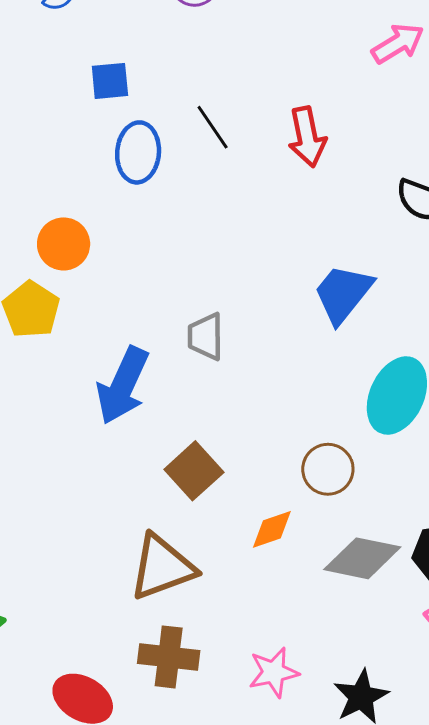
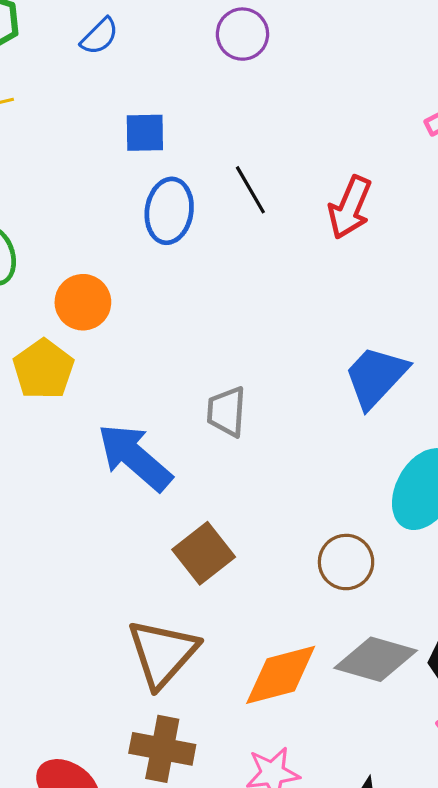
red arrow: (307, 137) -> (350, 207), turned 30
blue arrow: (123, 386) -> (135, 457), turned 102
orange diamond: (272, 529) -> (281, 675), moved, size x1.6
brown triangle: (162, 567) -> (162, 653), turned -32

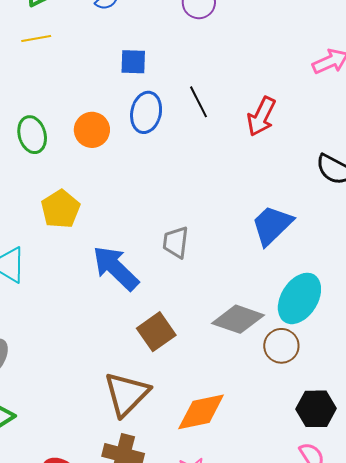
orange circle: (83, 302) -> (92, 130), moved
brown circle: (346, 562) -> (281, 346), moved
gray diamond: (376, 659) -> (238, 319), moved

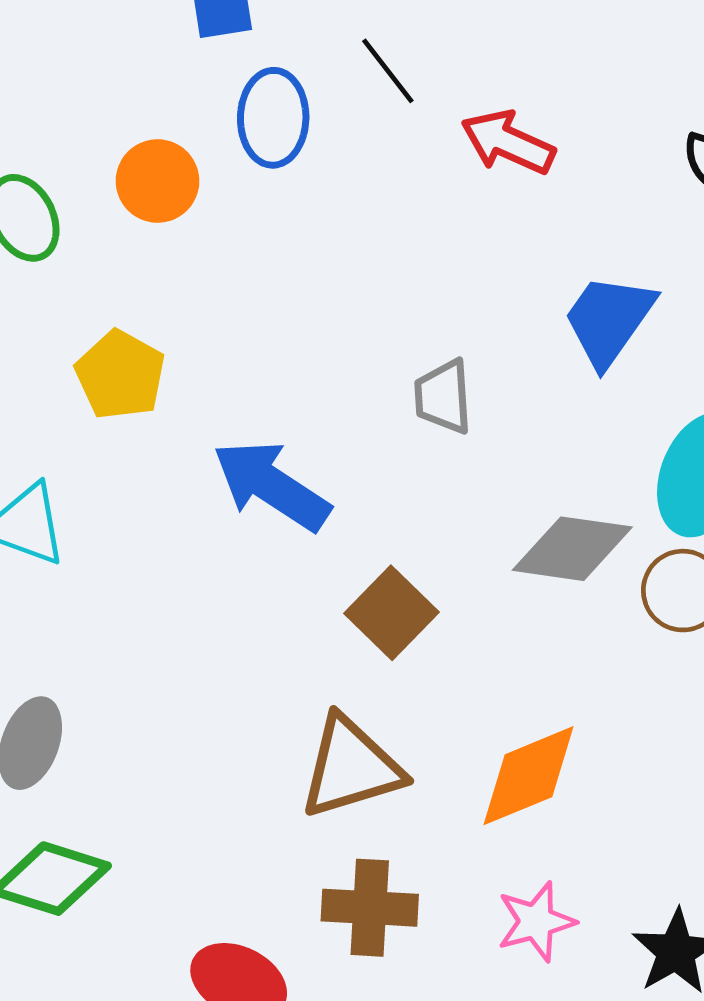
red arrow: (261, 116) -> (508, 142), moved, turned 99
gray trapezoid: (176, 242) -> (443, 397), moved
brown triangle: (127, 394) -> (351, 767), turned 39

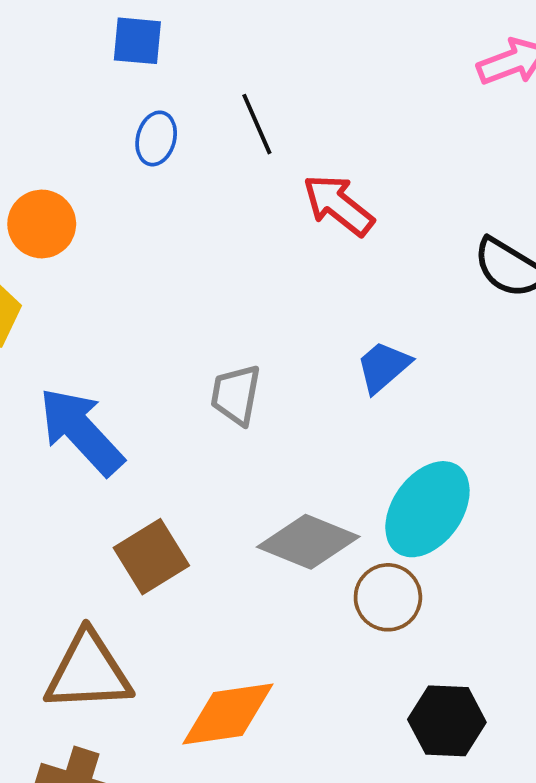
blue ellipse: (273, 118) -> (156, 138), size x0.7
orange circle: (158, 181) -> (42, 224), moved
blue trapezoid: (609, 320) -> (383, 367), size x0.7

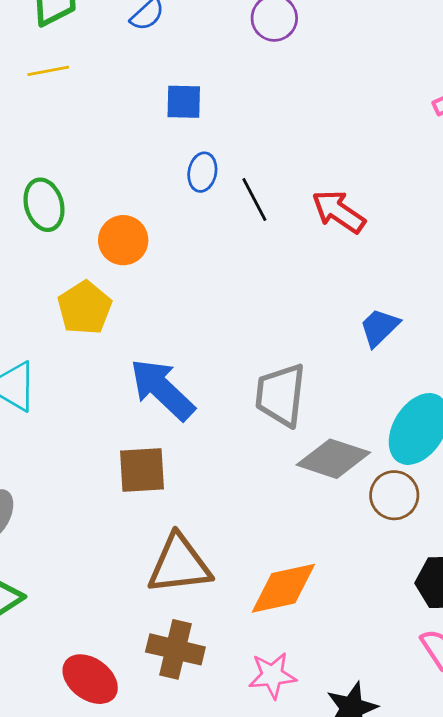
black line: (257, 124) -> (254, 199), moved
gray trapezoid: (236, 395) -> (281, 395), moved, size x1.4
brown square: (151, 557) -> (142, 470), moved, turned 32

